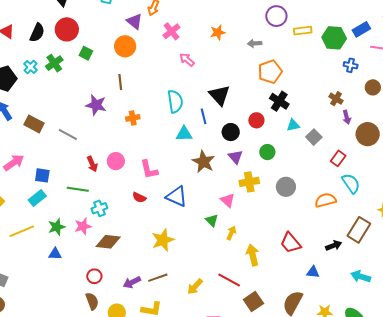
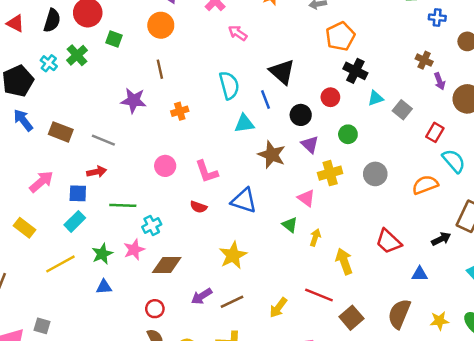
red arrow: (92, 164) -> (97, 172), moved, turned -70
purple arrow: (132, 282) -> (202, 296), moved

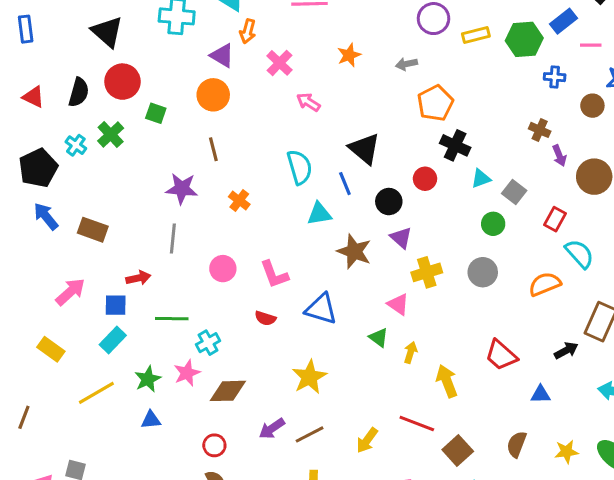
orange cross: (180, 111) -> (239, 201), turned -35
green circle: (348, 134) -> (493, 224), moved
gray line: (103, 140) -> (173, 239), moved, turned 75
brown semicircle: (399, 314) -> (517, 444), size x0.7

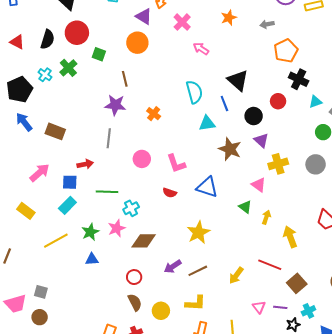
brown line: (213, 149) -> (125, 79), moved

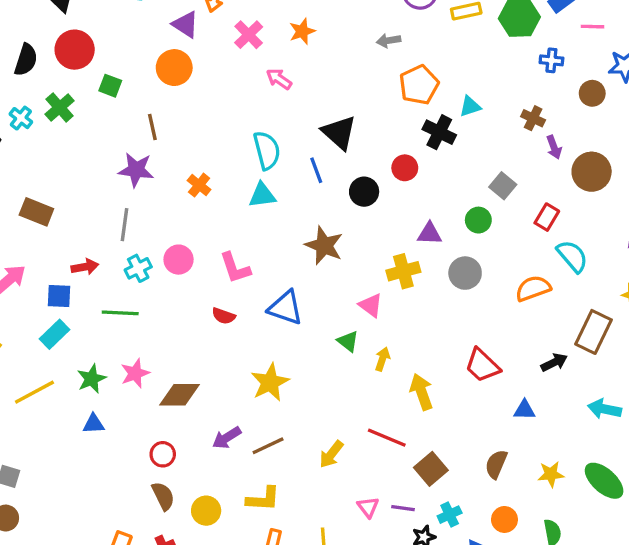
orange star: (229, 18) -> (302, 31), moved
cyan triangle: (315, 102) -> (470, 106), moved
cyan triangle: (207, 123) -> (262, 195), moved
purple triangle: (261, 140) -> (430, 234), moved, turned -42
cyan cross: (131, 208) -> (138, 268), moved

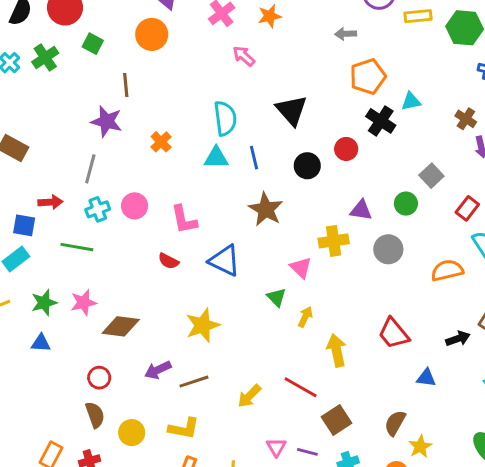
blue line: (316, 170) -> (254, 158), moved
yellow star: (551, 474) -> (420, 446), moved, turned -30

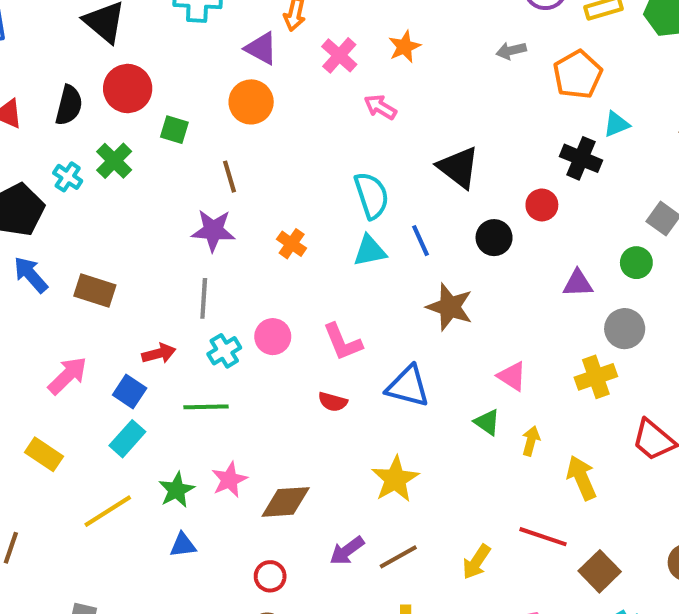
orange pentagon: (368, 77) -> (578, 75), moved
blue square: (24, 225) -> (130, 392), turned 35
yellow cross: (334, 241) -> (596, 377), moved

